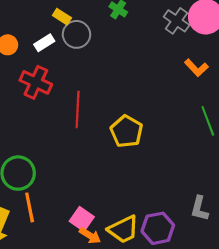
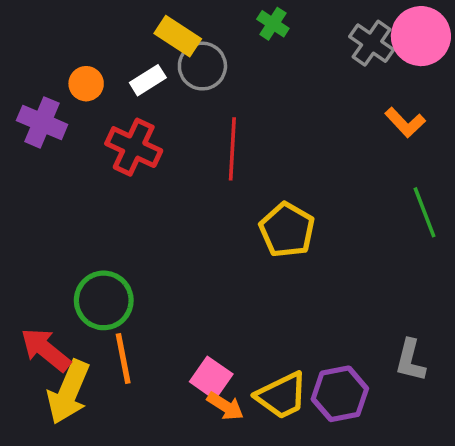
yellow rectangle: (62, 17) -> (178, 36), size x1.4
red line: (78, 109) -> (232, 149), moved

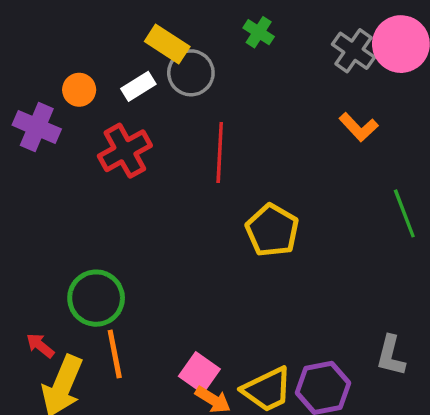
orange L-shape: (405, 122) -> (359, 127), moved
red cross: (134, 147) -> (125, 151), turned 36
red arrow: (46, 350) -> (40, 345), size x0.6

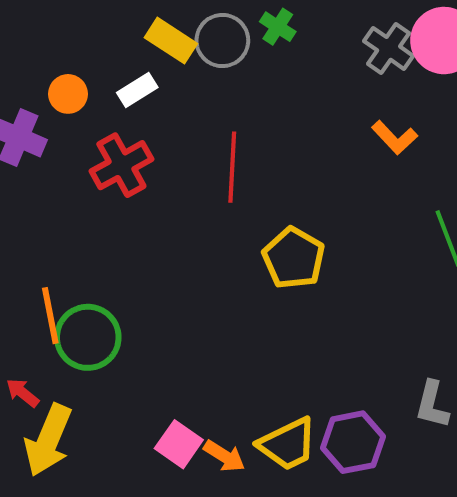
gray circle: (191, 73) -> (222, 41), moved
orange line: (115, 354) -> (50, 316), moved
pink square: (199, 373) -> (179, 444), moved

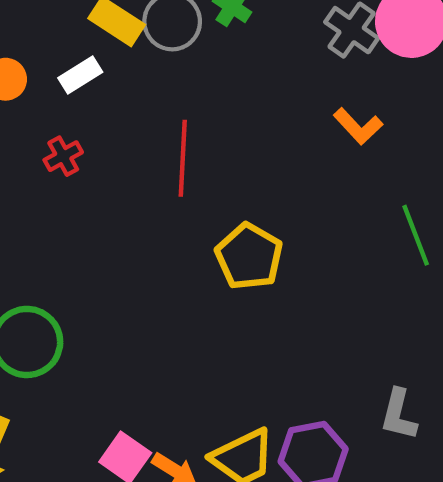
red cross: (121, 165) -> (63, 156), size x0.6

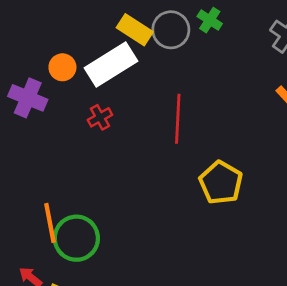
white rectangle: (80, 75) -> (111, 65), size x1.8

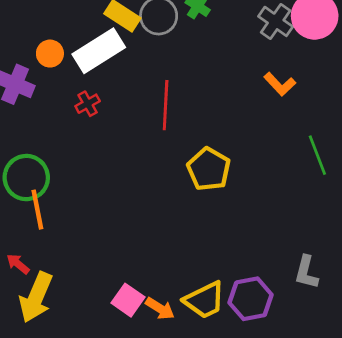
green circle: (76, 238) -> (26, 178), moved

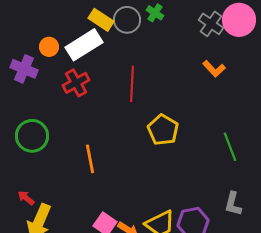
red cross: (88, 104) -> (76, 83), size x1.5
green line: (317, 155) -> (230, 147), moved
orange line: (37, 210) -> (90, 159), moved

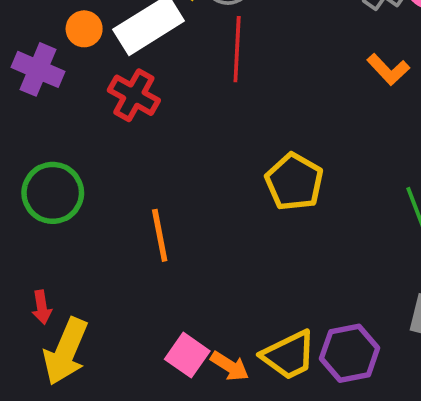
red cross: (76, 83) -> (134, 95), turned -32
red line: (132, 84) -> (237, 49), moved
red arrow: (26, 198) -> (42, 307), turned -138

